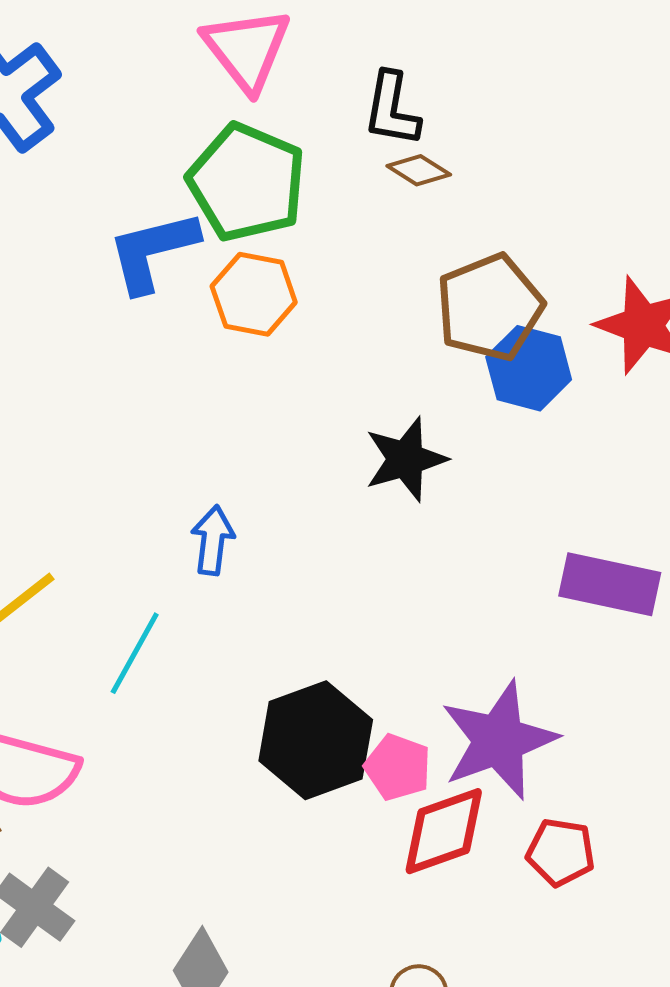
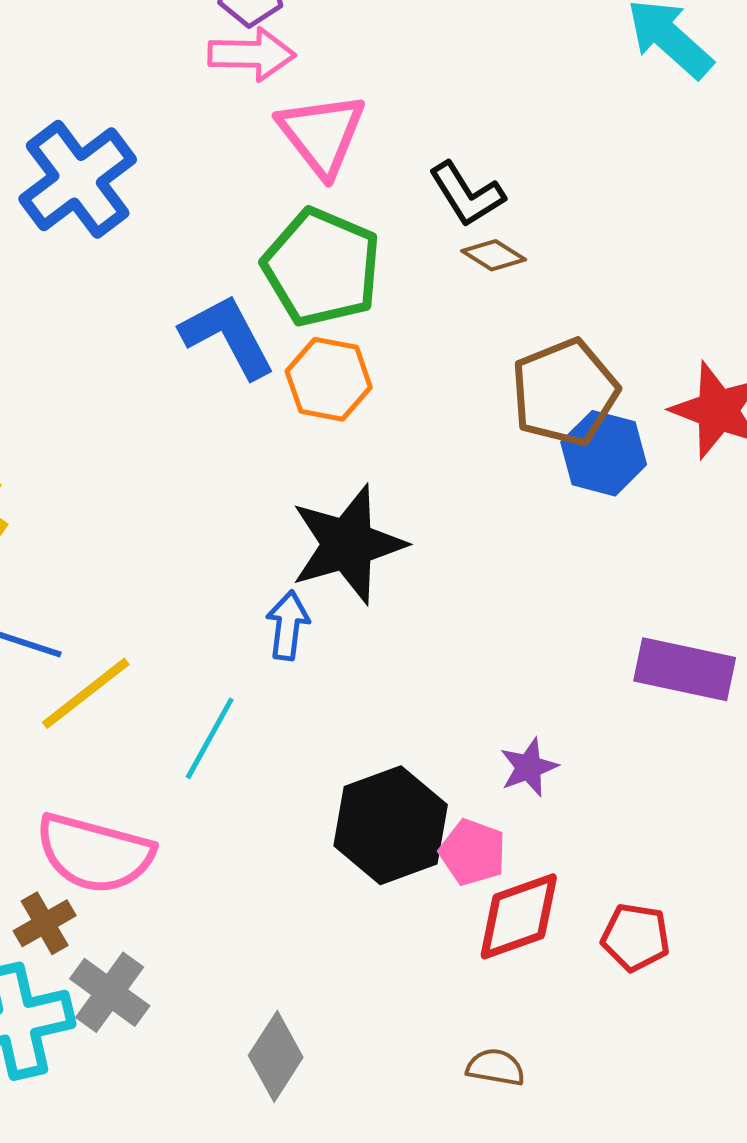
black L-shape: (392, 109) -> (467, 194), turned -42
blue L-shape: (153, 251) -> (228, 336), turned 76
black star: (406, 459) -> (348, 544), moved, size x1.4
purple star: (499, 740) -> (529, 767), moved, size x0.5

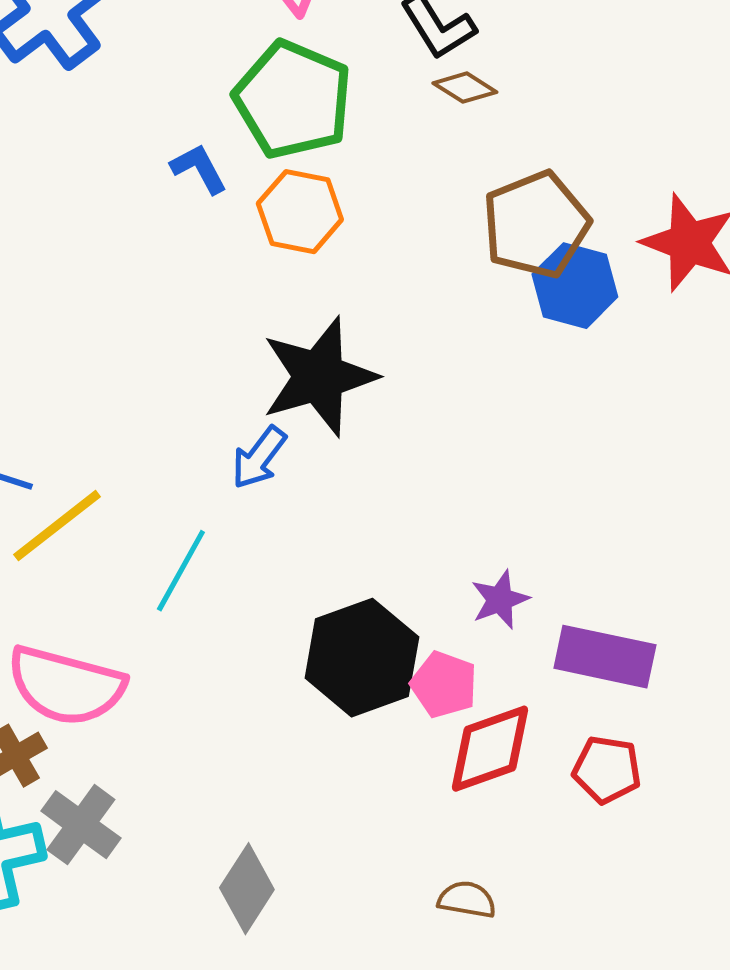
blue L-shape: (228, 336) -> (199, 169), size x0.6
blue arrow: (288, 625) -> (259, 458), turned -150
purple rectangle: (685, 669) -> (605, 657), moved

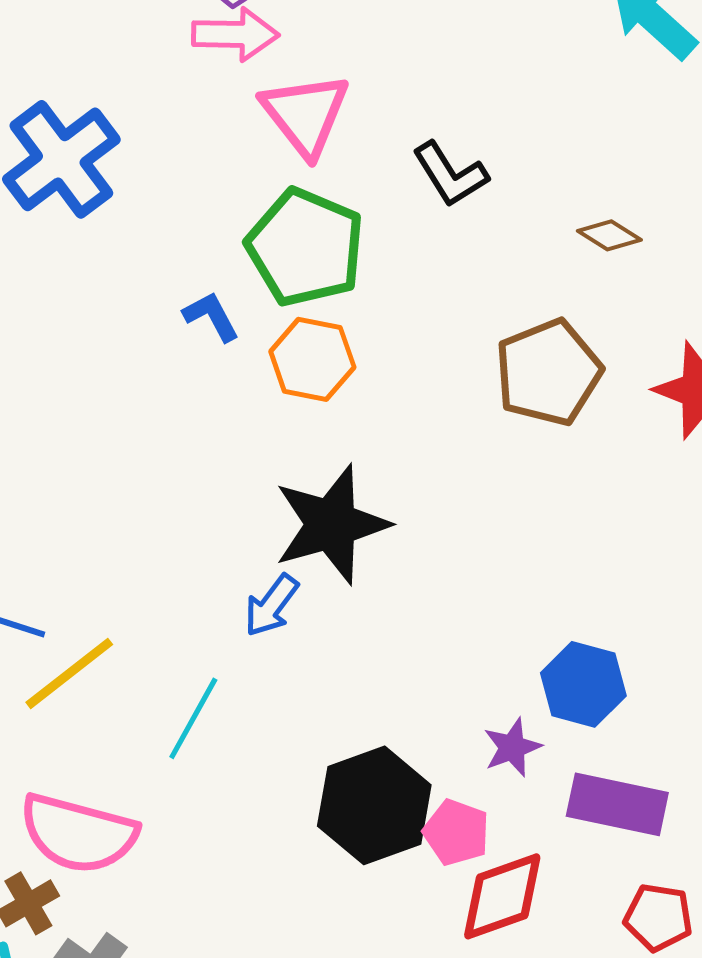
brown diamond: (465, 88) -> (609, 235), moved
blue hexagon: (575, 286) -> (583, 684), moved
red pentagon: (607, 770) -> (658, 917), moved

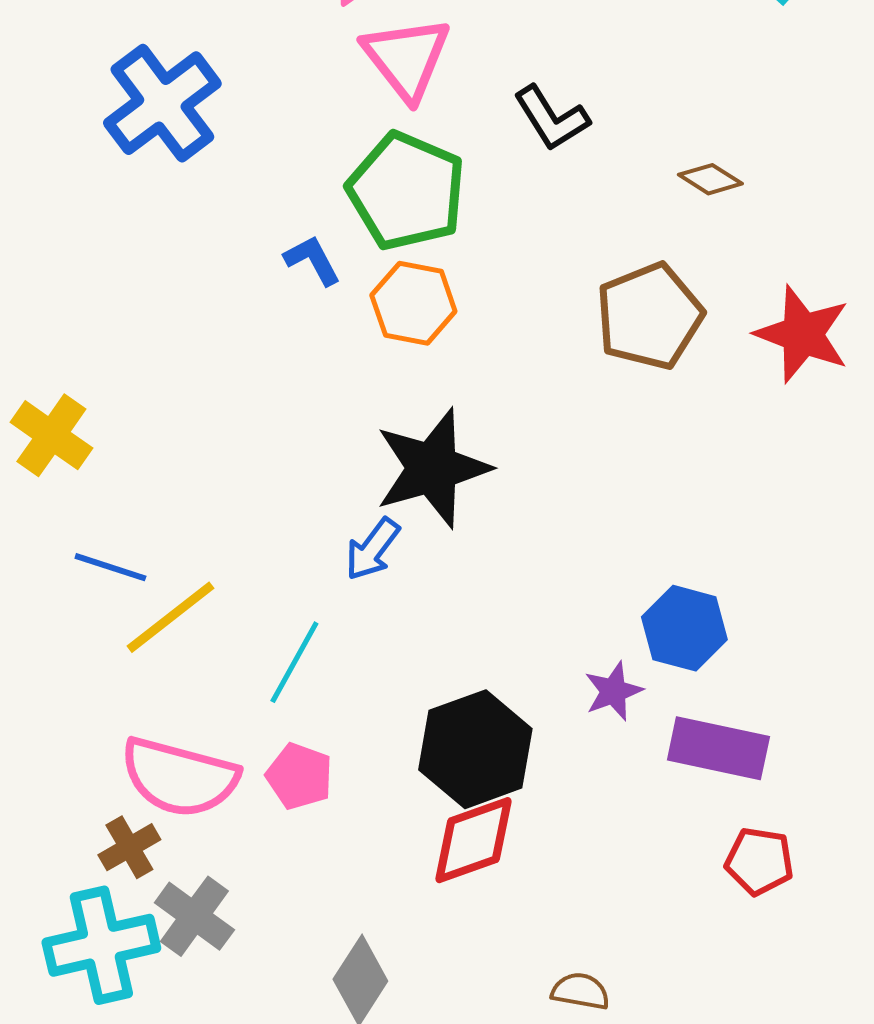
pink pentagon: (456, 832) -> (299, 776), moved
red diamond: (502, 896) -> (473, 840), moved

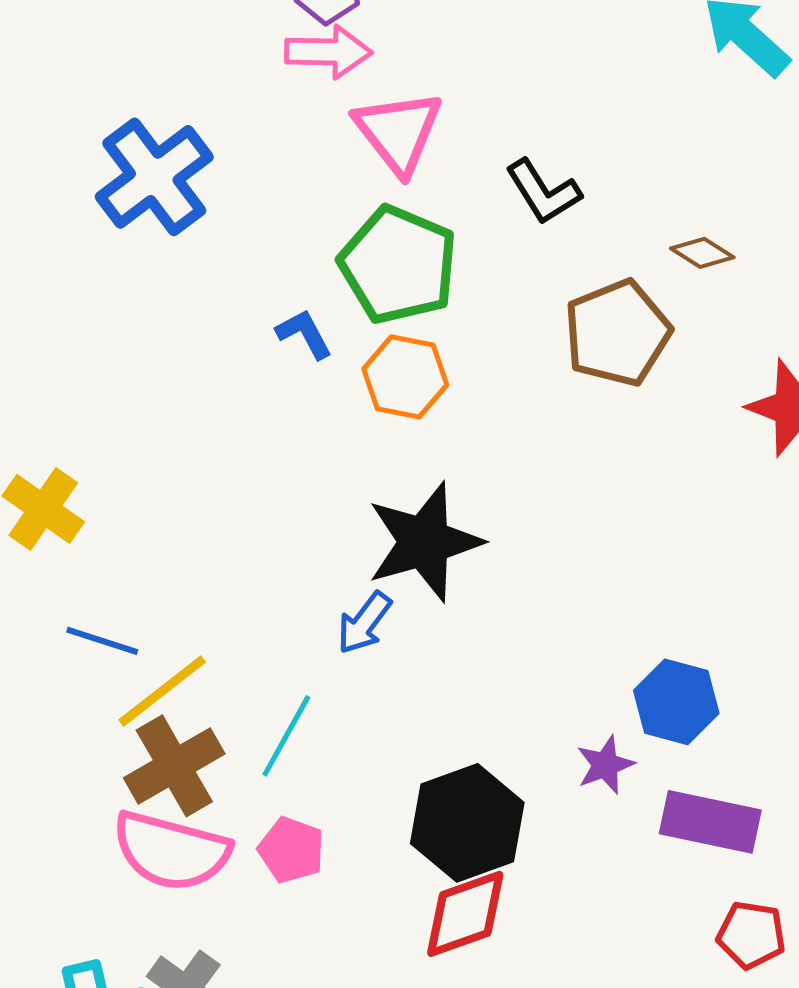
brown pentagon: (649, 316) -> (617, 333), moved
brown cross: (129, 847) -> (174, 766), moved, size x1.6

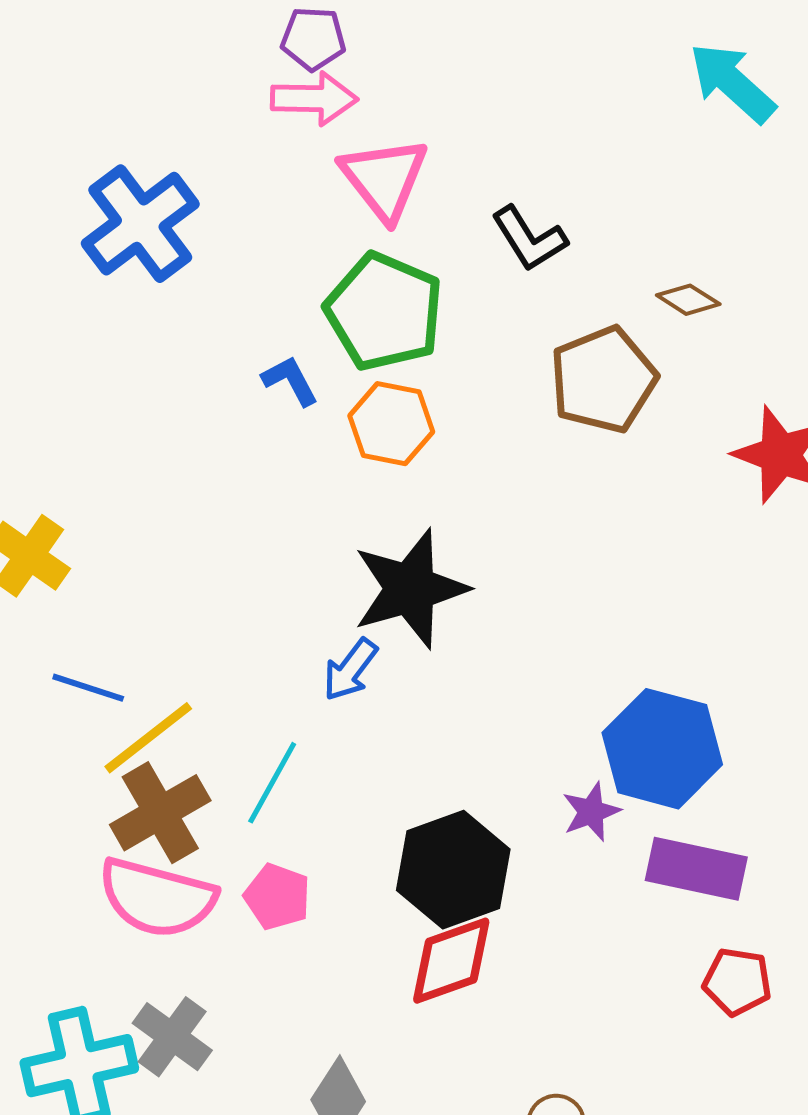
blue hexagon: (676, 702) -> (662, 749), size x1.4

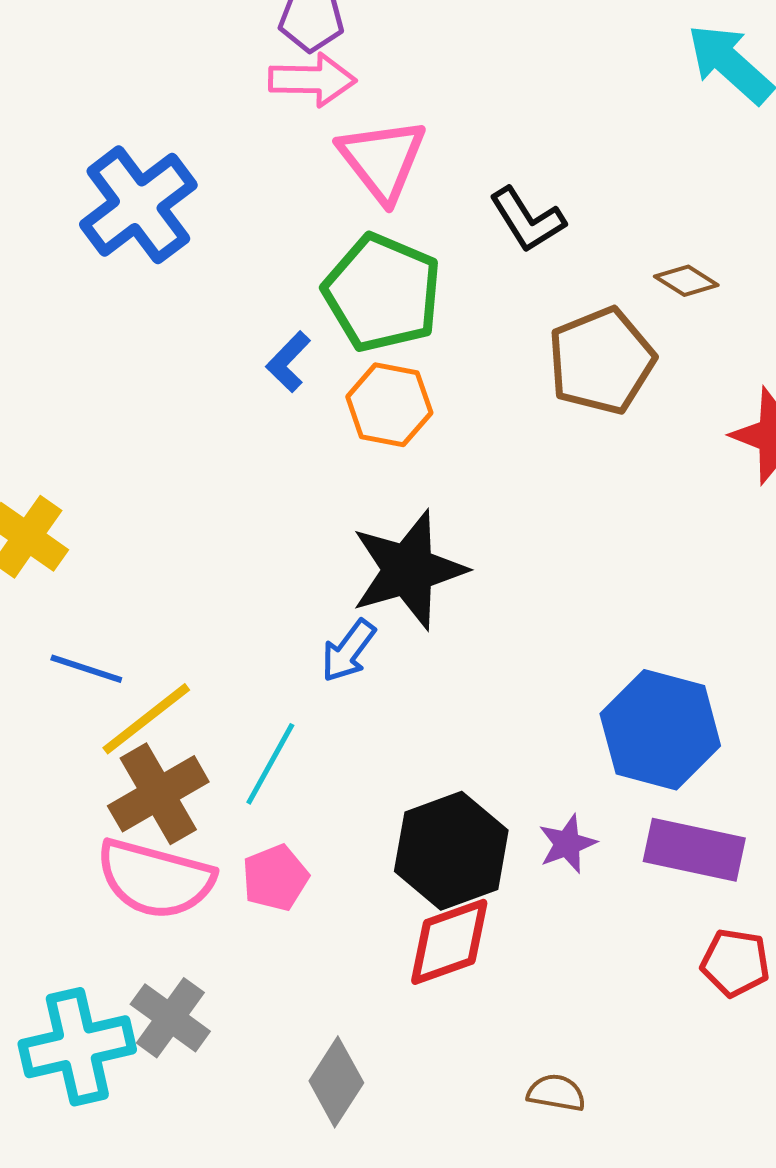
blue L-shape: (290, 381) -> (288, 362), turned -108
purple star: (591, 812) -> (567, 844), moved
pink pentagon: (277, 897) -> (275, 878), turned 30

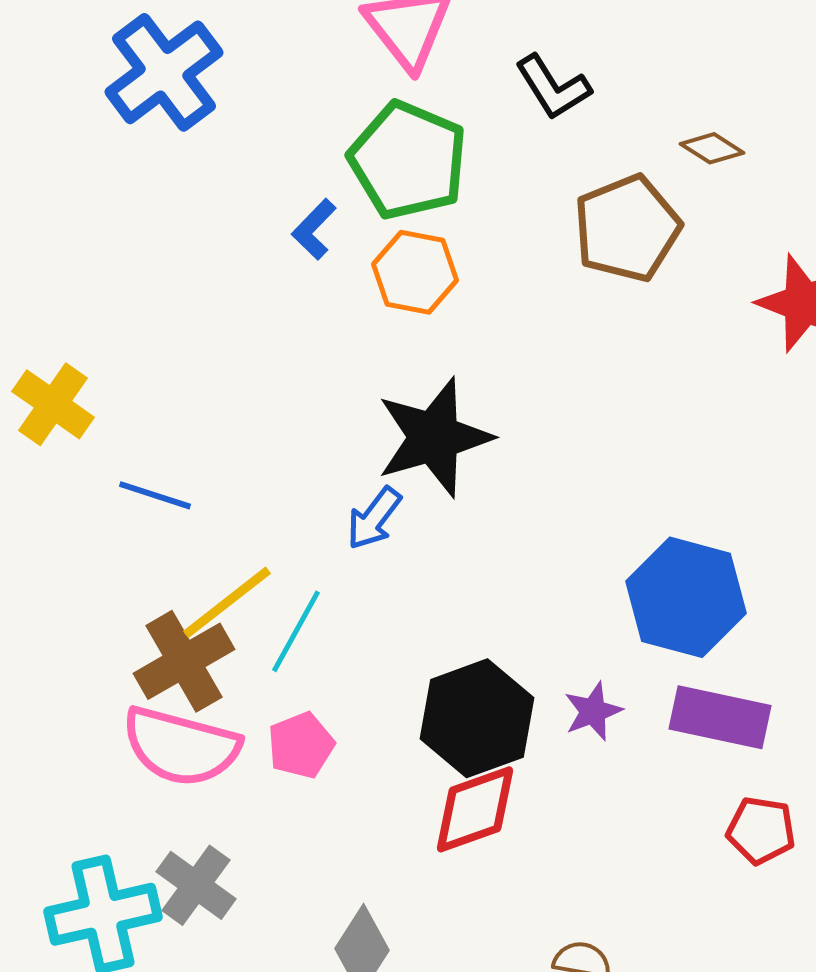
blue line: (86, 669) -> (155, 495), moved
yellow line: (146, 719) -> (227, 602), moved

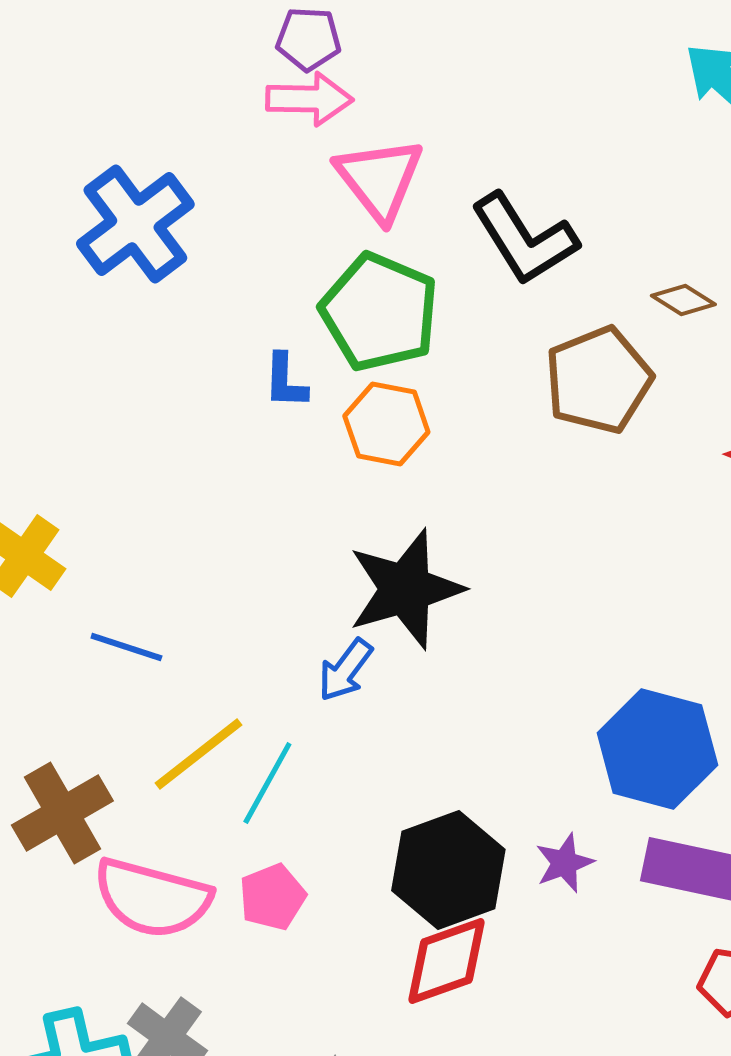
black L-shape: (553, 87) -> (524, 239), size x1.4
blue L-shape: (314, 229) -> (285, 381), turned -42
brown cross: (184, 661) -> (62, 813), moved

